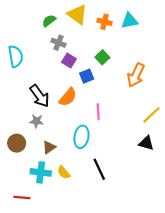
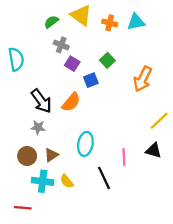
pink line: (98, 112) -> (124, 157), moved
brown circle: (17, 143) -> (27, 156), moved

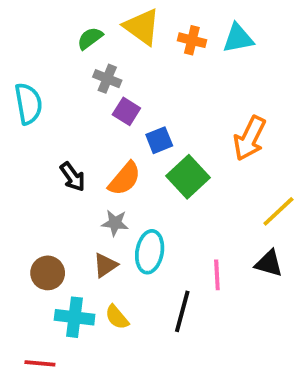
green square: (107, 60) -> (188, 177), moved, size x1.5
black arrow: (41, 101) -> (73, 177), size x0.7
gray star: (38, 127) -> (115, 223), moved
brown triangle: (51, 155) -> (105, 265), moved
black line: (104, 178) -> (182, 311), turned 40

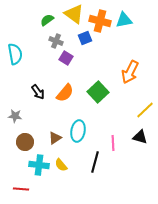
orange cross: (192, 40) -> (100, 21), size x1.5
blue square: (159, 140) -> (85, 38), moved
gray star: (115, 223) -> (15, 116), moved

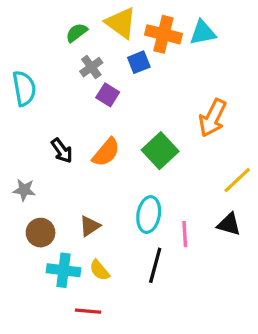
gray cross: (56, 41) -> (91, 67), turned 32
cyan ellipse: (78, 131) -> (149, 215), moved
red line: (21, 189) -> (88, 311), moved

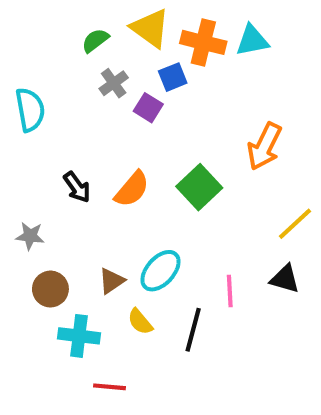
purple square: (108, 95) -> (148, 108), moved
cyan ellipse: (149, 215) -> (160, 271), moved, turned 32
yellow semicircle: (100, 270) -> (140, 322), moved

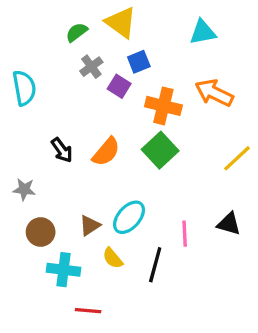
orange cross: (203, 42) -> (163, 106), moved
orange arrow: (264, 146) -> (214, 93), moved, turned 90
yellow line: (295, 224) -> (237, 158), moved

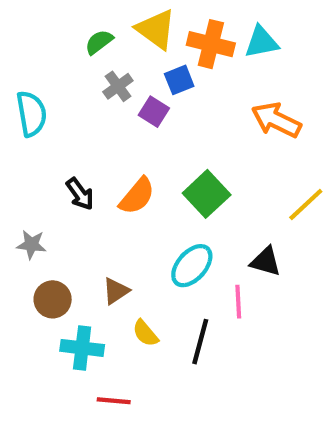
orange cross: (163, 106) -> (211, 44), moved
cyan ellipse: (129, 217) -> (192, 266), moved
black triangle: (229, 224) -> (266, 261), moved

